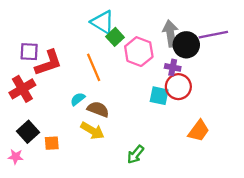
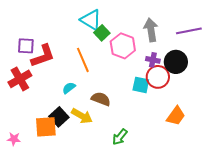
black circle: (186, 45) -> (176, 62), moved
brown semicircle: (98, 109) -> (101, 99), moved
black square: (28, 132) -> (59, 117), moved
orange square: (52, 143) -> (46, 127), size x1.6

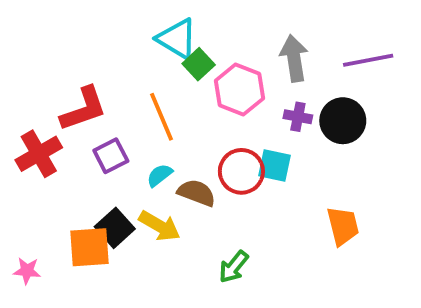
purple square: (26, 46) -> (111, 156), moved, turned -30
red circle: (158, 77) -> (241, 171), moved
cyan semicircle: (69, 88) -> (160, 175), moved
orange trapezoid: (176, 116) -> (343, 226), turned -50

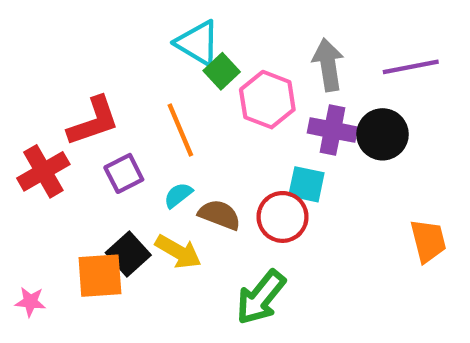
purple cross: (298, 117) -> (333, 130), size x1.5
red circle: (241, 171) -> (283, 217), moved
orange trapezoid: (343, 226) -> (428, 241), moved
green arrow: (234, 267) -> (261, 297), size x1.5

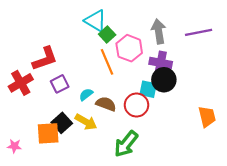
orange line: (180, 130) -> (107, 62), moved
black circle: (383, 134) -> (164, 80), moved

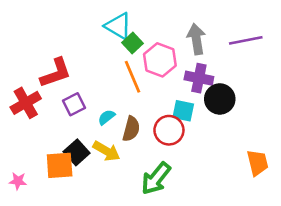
black circle: (164, 80) -> (220, 99), moved
brown semicircle: (106, 104) -> (131, 129), turned 84
orange trapezoid: (207, 117) -> (258, 163), moved

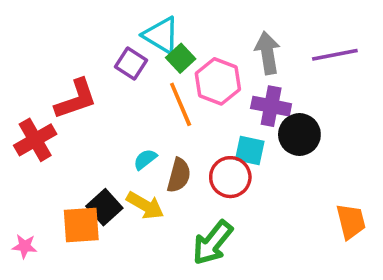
purple square: (74, 104) -> (131, 64), moved, turned -30

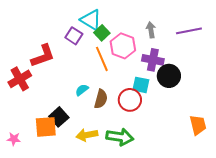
gray arrow: (268, 53) -> (151, 30), size x0.7
yellow arrow: (145, 205) -> (87, 135), moved, turned 140
green arrow: (213, 243) -> (120, 137), turned -120

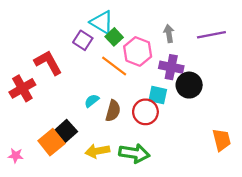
red L-shape: (43, 56) -> (48, 63), turned -100
orange line: (102, 59) -> (114, 66), turned -30
orange square: (46, 127) -> (51, 142), turned -35

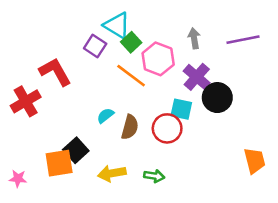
purple cross: (171, 67) -> (197, 77), turned 30
orange square: (51, 142) -> (59, 163), turned 30
green arrow: (134, 153) -> (154, 176), size x0.6

